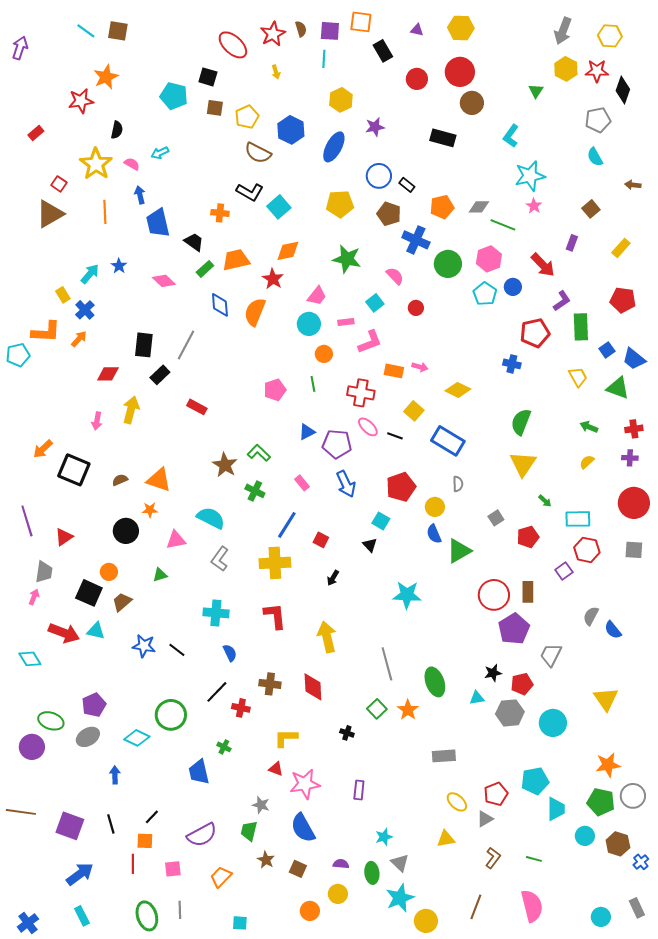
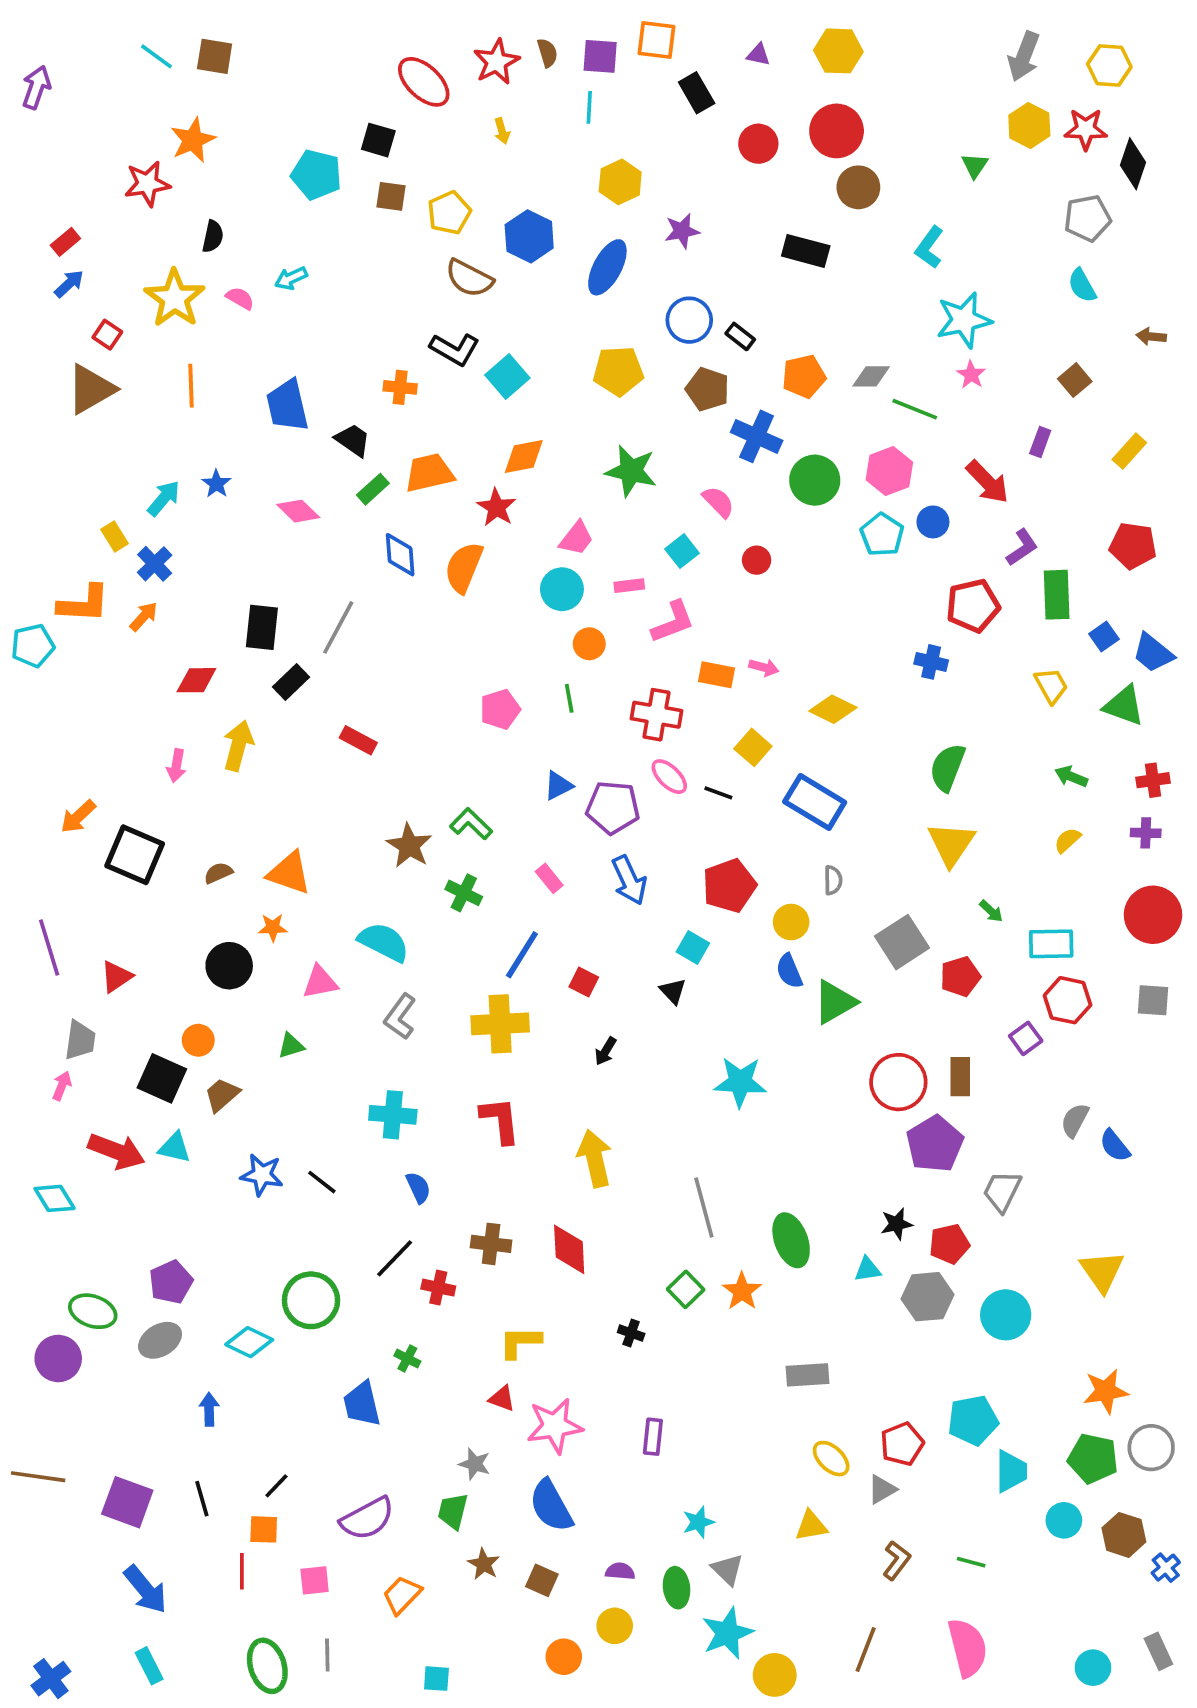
blue arrow: (140, 195) -> (69, 284), moved, turned 60
gray square: (496, 518) -> (902, 942), size x1.8
blue arrow: (80, 874) -> (145, 1589), turned 88

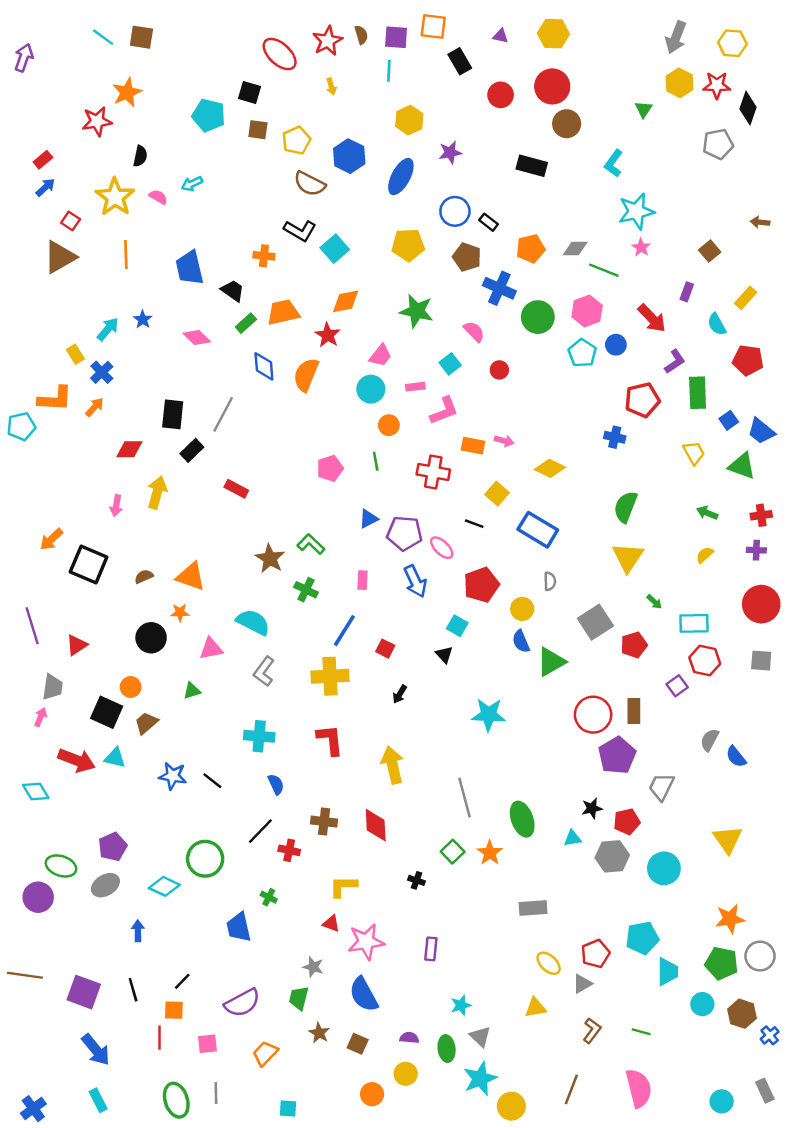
cyan semicircle: (1082, 286) -> (717, 324), moved
pink ellipse: (669, 777) -> (442, 548), moved
pink rectangle: (549, 878) -> (362, 580), turned 42

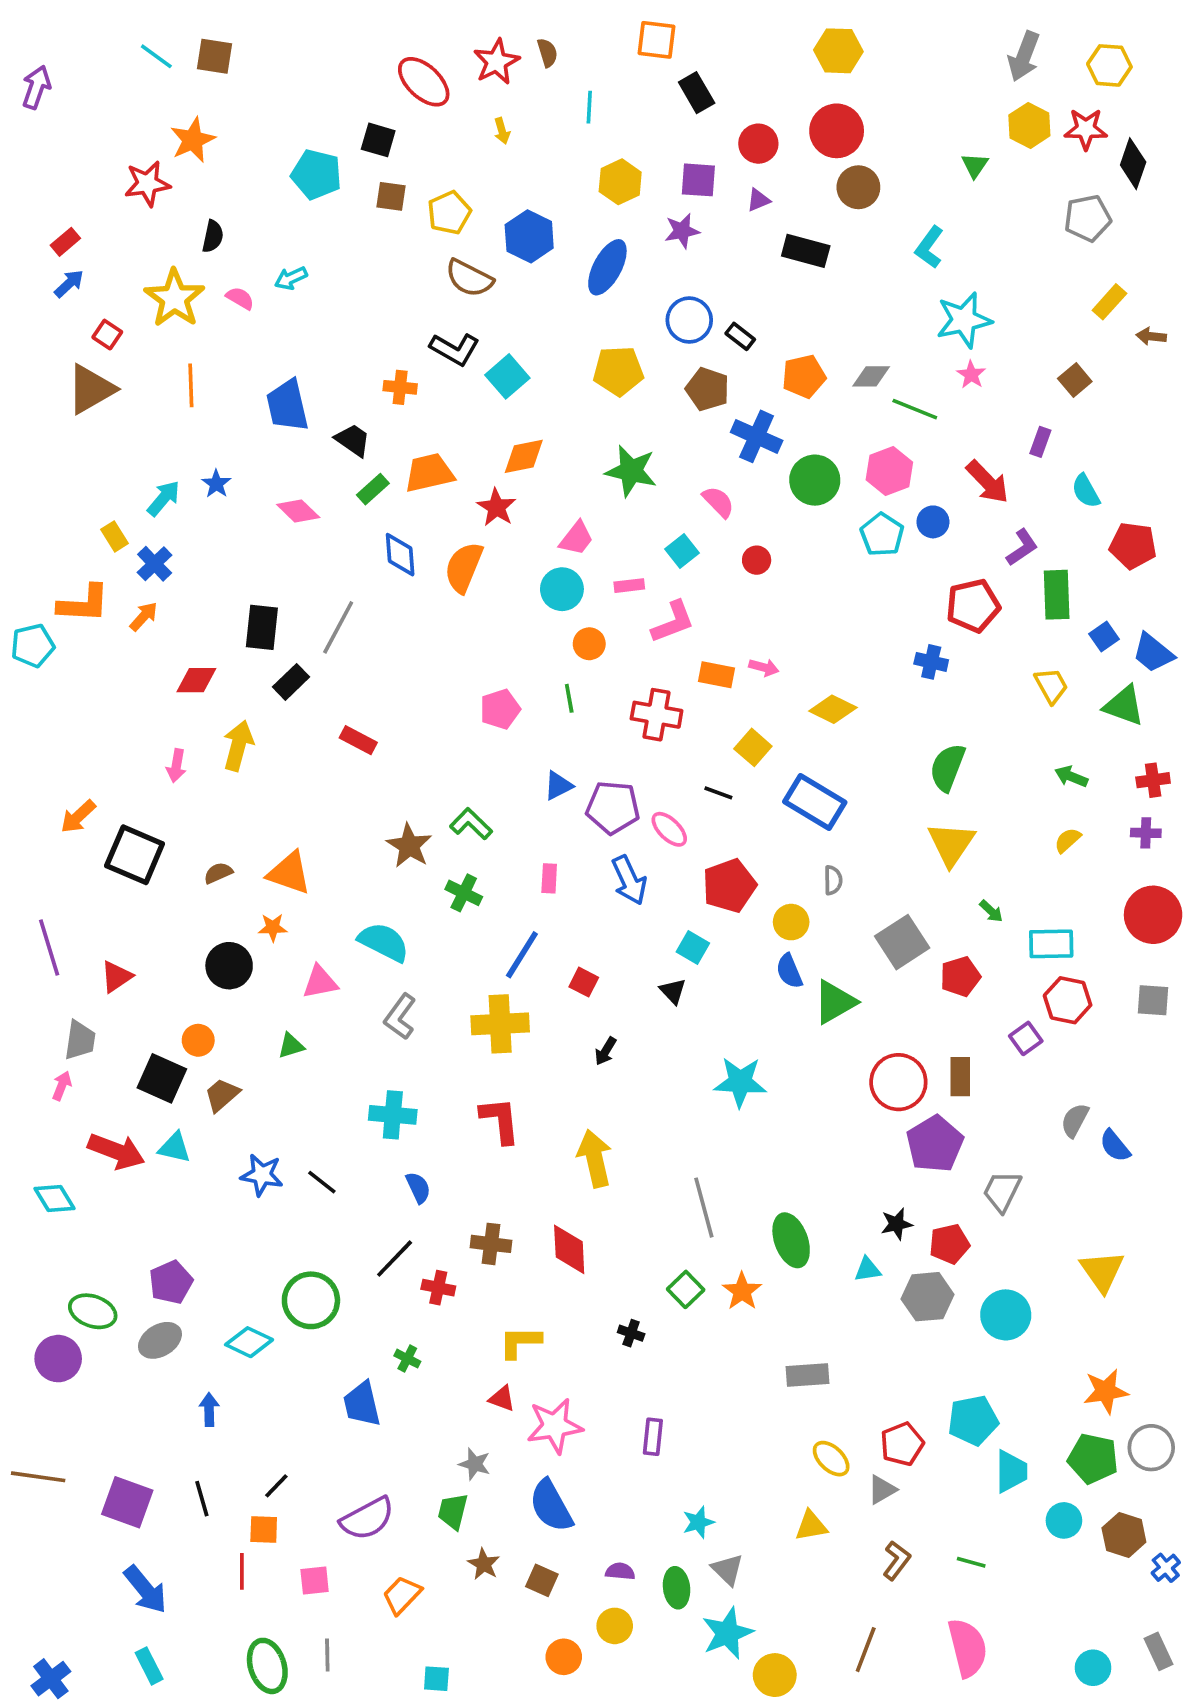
purple triangle: (501, 36) -> (758, 200), moved, turned -35
purple square: (396, 37) -> (698, 180), moved
yellow rectangle: (746, 298) -> (1109, 302), moved

